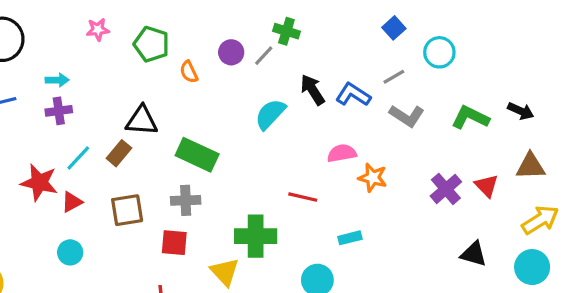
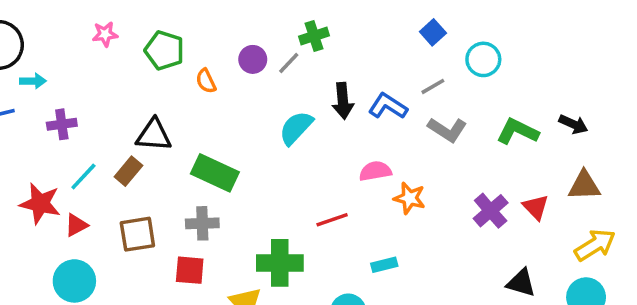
green cross: (286, 31) -> (314, 36), turned -35
cyan arrow: (57, 80) -> (33, 81), moved
black arrow: (313, 90) -> (343, 101), turned -152
red line: (303, 197) -> (332, 220), turned -32
cyan circle: (70, 252) -> (74, 281), size x1.5

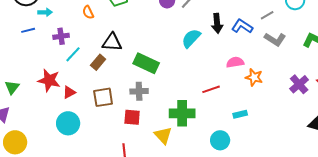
orange semicircle: (206, 81) -> (88, 12), moved
cyan line: (83, 176) -> (73, 54), moved

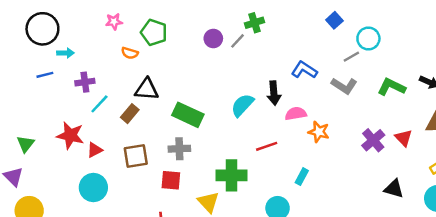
orange semicircle: (88, 12) -> (130, 53), moved, turned -48
gray line: (267, 15) -> (351, 57), moved
black arrow: (217, 23) -> (274, 93), moved
cyan semicircle: (191, 38) -> (242, 105), moved
cyan rectangle: (240, 114) -> (302, 177), turned -48

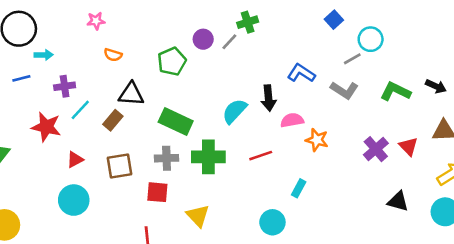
green pentagon: (154, 32) -> (172, 61), moved, turned 30
red star: (70, 135) -> (46, 127), moved
green cross: (231, 175) -> (208, 157), moved

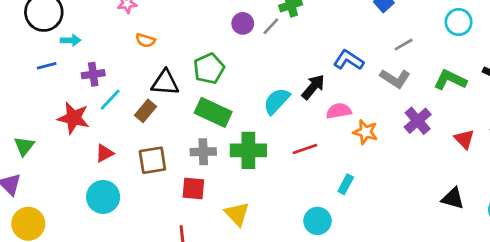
cyan circle: (371, 39) -> (459, 22), moved
green pentagon: (172, 61) -> (209, 69), moved
black arrow: (269, 98) -> (313, 87), turned -135
purple cross: (376, 149) -> (418, 121), moved

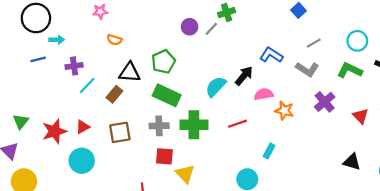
cyan circle: (459, 22) -> (357, 41), moved
red star: (73, 118) -> (54, 131), moved, turned -30
red square: (193, 188) -> (164, 156), moved

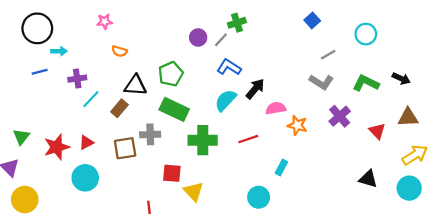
cyan circle: (357, 41) -> (366, 34), moved
blue L-shape: (271, 55) -> (229, 67), moved
gray cross: (159, 126) -> (150, 134), moved

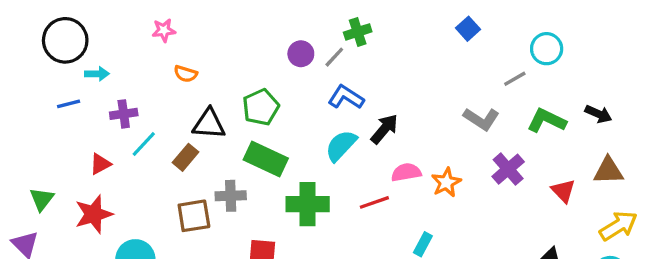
gray line: (328, 55) -> (515, 79), moved
pink semicircle: (276, 108) -> (406, 172), moved
orange star: (297, 125) -> (446, 182), turned 30
red triangle: (86, 142) -> (100, 164), moved

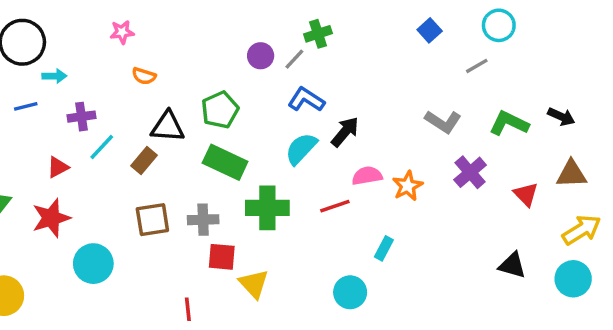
cyan circle: (547, 49) -> (499, 25), moved
gray line: (515, 79) -> (477, 66), moved
gray cross: (231, 196) -> (203, 220), moved

